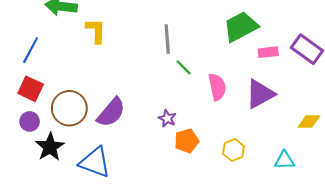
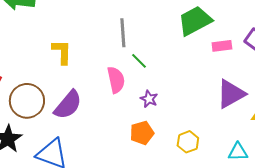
yellow L-shape: (96, 31) -> (62, 52), moved
pink semicircle: (217, 87) -> (116, 80), moved
purple triangle: (260, 94) -> (231, 94), moved
purple star: (167, 118) -> (149, 99), moved

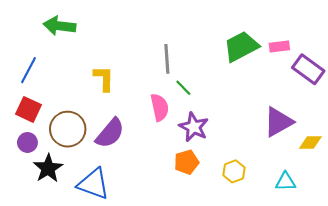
pink rectangle: (222, 46) -> (279, 46), moved
purple star: (149, 99) -> (194, 127), size x1.6

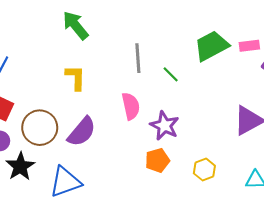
green arrow: (59, 26) -> (76, 25), moved, turned 44
green line: (183, 88) -> (171, 74), moved
blue triangle: (94, 184) -> (65, 182), turned -40

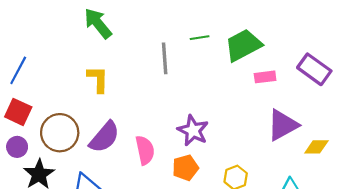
pink rectangle: (249, 46) -> (265, 77), moved
green line: (171, 74) -> (200, 38), moved, turned -54
pink semicircle: (131, 106) -> (145, 150), moved

